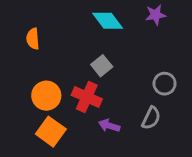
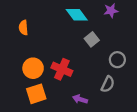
gray square: (102, 66) -> (92, 39), moved
purple arrow: (109, 126) -> (80, 99), moved
orange square: (51, 132) -> (36, 94), turned 36

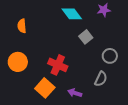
orange circle: (33, 68) -> (18, 62), moved
orange square: (36, 94) -> (45, 88), moved, turned -30

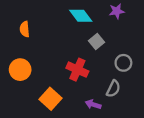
red cross: (58, 65) -> (77, 70), moved
purple arrow: (75, 93) -> (93, 104), moved

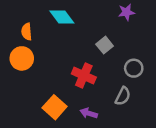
cyan diamond: (81, 16) -> (62, 17), moved
orange circle: (20, 70) -> (22, 58), moved
purple arrow: (93, 104) -> (89, 113), moved

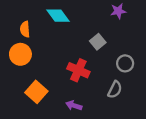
orange square: (55, 107) -> (36, 92), moved
purple arrow: (89, 113) -> (74, 106), moved

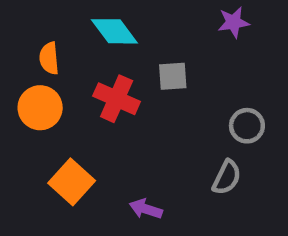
gray square: (98, 42) -> (173, 76), moved, turned 35
red cross: (78, 70) -> (117, 99), moved

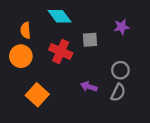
purple star: (233, 22) -> (122, 27), moved
gray circle: (247, 126) -> (120, 70), moved
purple arrow: (146, 209) -> (89, 87), moved

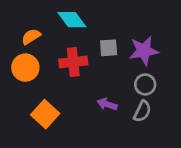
purple star: (122, 27) -> (144, 51), moved, size x1.5
orange semicircle: (26, 30) -> (31, 37), turned 63
red cross: (61, 51) -> (73, 62), turned -30

